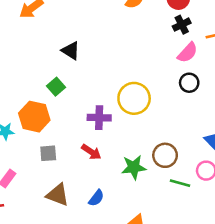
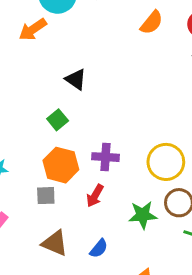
yellow circle: (134, 98) -> (166, 162), moved
orange hexagon: (34, 117) -> (61, 165), moved
red arrow: (91, 152) -> (95, 196), turned 84

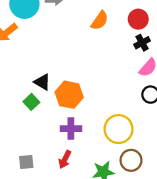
black triangle: (76, 79) -> (42, 82), moved
orange hexagon: (61, 165) -> (69, 95), moved

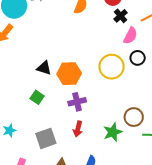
green square: (31, 102) -> (37, 97), moved
yellow circle: (119, 129) -> (111, 67), moved
gray square: (26, 162) -> (46, 138), size x1.5

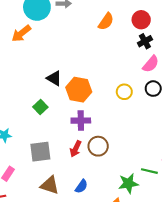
yellow circle: (111, 67) -> (124, 92), size x0.6
brown circle: (134, 117) -> (98, 146), moved
green star: (113, 132) -> (128, 183), moved

